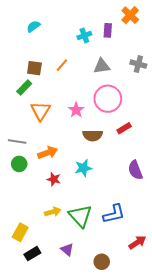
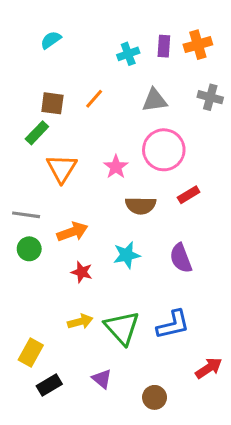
orange cross: (130, 15) -> (198, 45), moved, turned 30
purple semicircle: (135, 170) -> (181, 258), moved

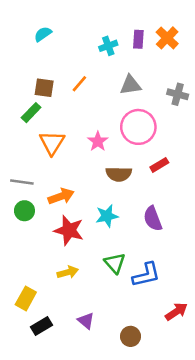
orange cross: (198, 45) -> (167, 38), turned -30
gray cross: (210, 97) -> (178, 94), moved
red star: (82, 272) -> (69, 230), size x1.6
green triangle: (122, 328) -> (115, 263), moved, size x0.7

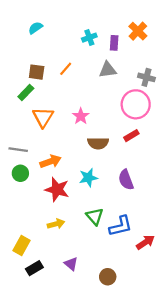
purple rectangle: (138, 39) -> (114, 43), moved
pink circle: (138, 127) -> (136, 104), moved
red arrow: (176, 312) -> (145, 242), moved

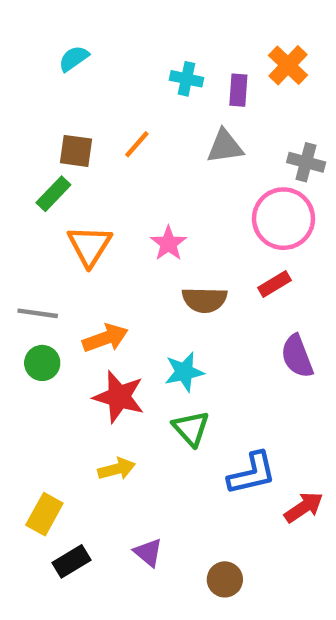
cyan cross: (89, 38) -> (187, 79), turned 32
purple semicircle: (126, 180) -> (297, 356), moved
green triangle: (95, 216) -> (191, 428), moved

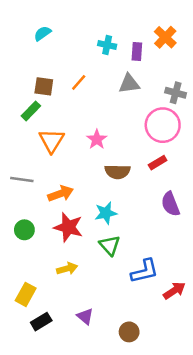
green circle: (42, 363) -> (24, 230), moved

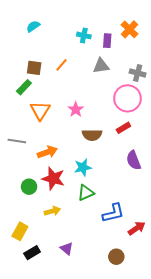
green circle: (24, 230) -> (29, 187), moved
green triangle: (110, 245) -> (86, 193), turned 48
brown circle: (129, 332) -> (116, 257), moved

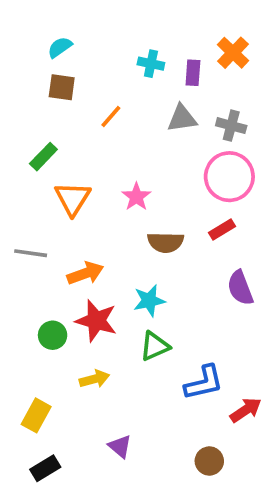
brown square: (34, 68) -> (62, 87), moved
gray cross: (138, 73) -> (231, 126), moved
black rectangle: (32, 253) -> (45, 468), moved

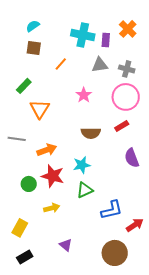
cyan cross: (151, 64) -> (83, 35), size x1.6
pink star: (136, 197) -> (84, 95), moved
brown circle: (209, 461) -> (115, 253), size x1.6

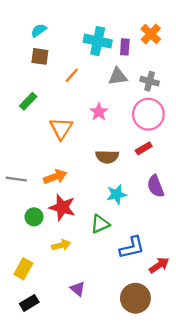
orange triangle: (40, 109) -> (61, 128), moved
gray line: (17, 139) -> (16, 179), moved
cyan star: (82, 165) -> (117, 194), moved

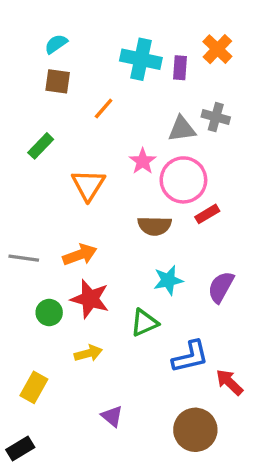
gray triangle: (118, 76) -> (182, 129), moved
pink circle: (148, 114) -> (183, 180), moved
purple semicircle: (155, 186) -> (221, 287), moved, turned 50
red arrow: (159, 265) -> (229, 382), turned -102
black rectangle: (29, 303) -> (20, 448), moved

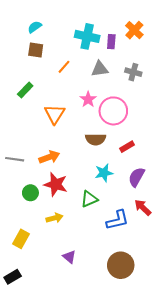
gray triangle: (182, 129) -> (100, 69), moved
red rectangle: (207, 214) -> (127, 147), moved
red arrow: (229, 382) -> (143, 207), moved

